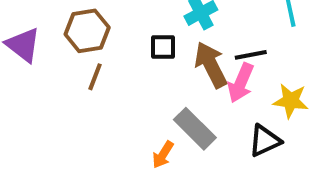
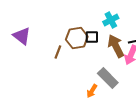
brown hexagon: (87, 31) -> (77, 38), moved

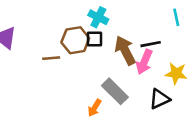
cyan cross: (111, 20) -> (98, 17), moved, turned -35
brown line: (58, 52) -> (51, 58), turned 64

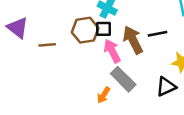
brown line: (51, 58) -> (47, 45), moved
pink arrow: (144, 62) -> (112, 51), moved, turned 130

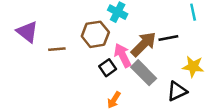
black square: (104, 29) -> (108, 68), moved, turned -35
brown arrow: (133, 40) -> (144, 44), turned 72
gray rectangle: (123, 79) -> (144, 73), moved

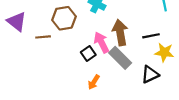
brown hexagon: (95, 34) -> (64, 18), moved
black line: (168, 38) -> (151, 36), moved
brown arrow: (144, 44) -> (120, 33), turned -55

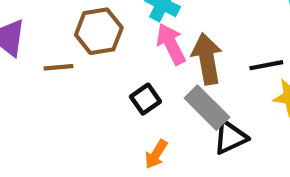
pink arrow: (101, 42) -> (171, 44), moved
black triangle: (150, 74) -> (230, 137), moved

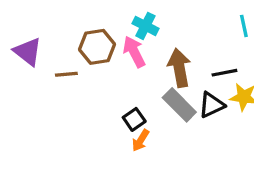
pink arrow: (171, 44) -> (134, 52), moved
black square: (145, 99) -> (134, 119), moved
black triangle: (230, 137) -> (212, 105), moved

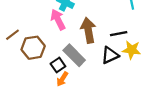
brown hexagon: (97, 47) -> (33, 48), moved
brown line: (66, 74) -> (12, 35), turned -32
gray rectangle: (179, 105) -> (74, 55), moved

